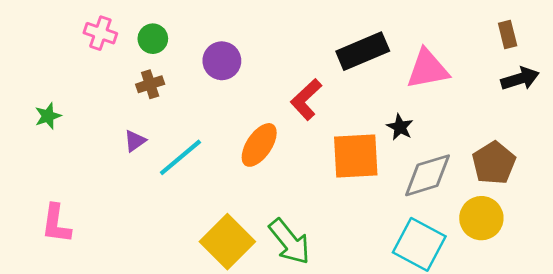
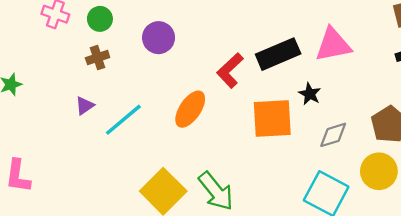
black rectangle: (363, 51) -> (278, 54), moved
gray diamond: (428, 175) -> (333, 135), size x0.7

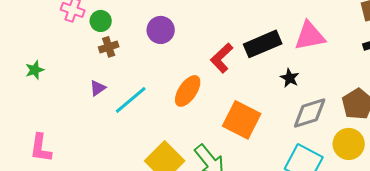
green circle: (100, 19) -> (101, 21), moved
orange square: (272, 119) -> (242, 120), moved, turned 30
gray diamond: (333, 135) -> (310, 113), size x1.4

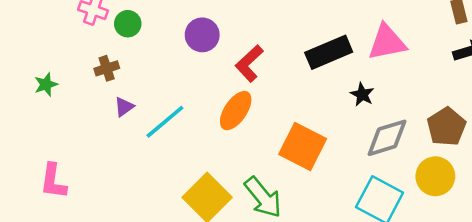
brown cross: (109, 47) -> (107, 68), moved
red L-shape: (222, 58) -> (249, 63), moved

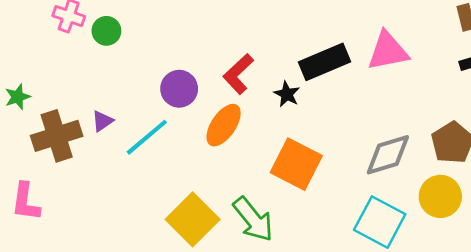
purple circle: (202, 35) -> (179, 89), moved
brown cross: (107, 68) -> (57, 136), moved, size x1.8
black star: (362, 94) -> (287, 94), moved

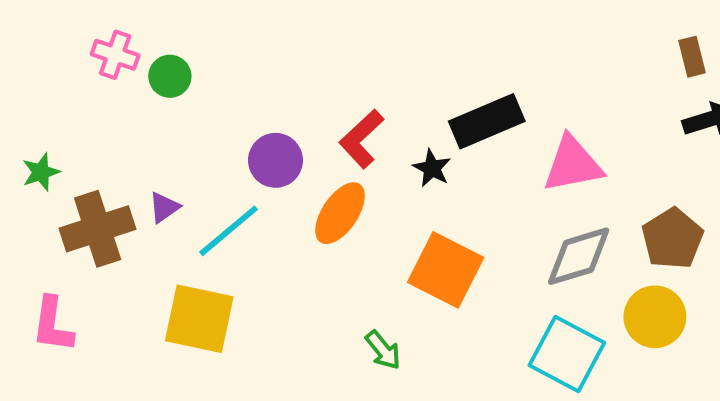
pink triangle: (388, 51) -> (573, 164), moved
yellow square: (193, 219) -> (199, 319), moved, turned -33
green arrow: (253, 219) -> (383, 350), size x0.6

